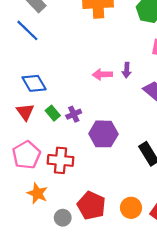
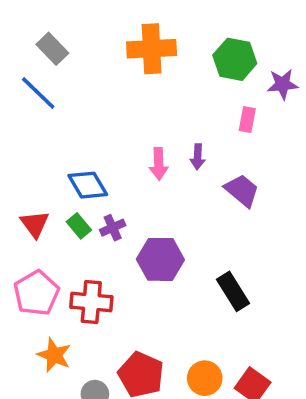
pink arrow: (102, 74) -> (159, 164), turned -90
blue diamond: (34, 83) -> (88, 185), moved

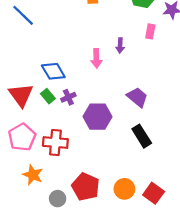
purple arrow: (198, 157) -> (120, 45), moved
purple trapezoid: (242, 190) -> (137, 97), moved
red triangle: (35, 224) -> (21, 95), size x1.4

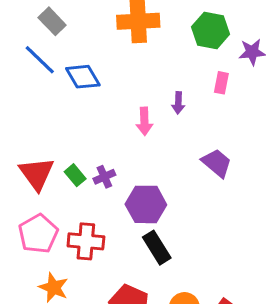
blue diamond: (53, 71) -> (83, 77), moved
purple trapezoid: (137, 97) -> (217, 163), moved
black rectangle: (142, 136) -> (157, 248), moved

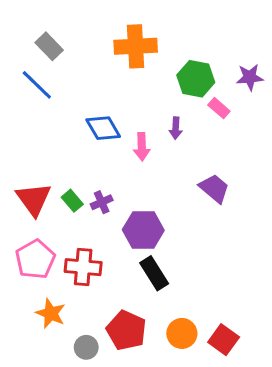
green hexagon: (211, 31) -> (196, 79), moved
blue diamond: (83, 77) -> (103, 128), moved
pink rectangle: (221, 83) -> (219, 108), turned -60

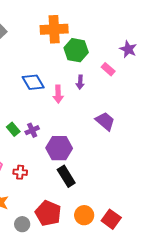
purple star: (250, 77) -> (128, 49), turned 30
green hexagon: (196, 79) -> (76, 50), moved
red cross: (83, 267) -> (20, 172), size x0.6

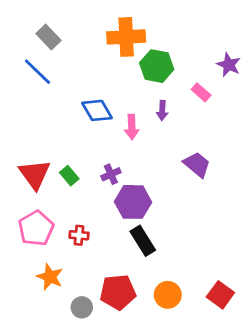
purple cross: (32, 130) -> (111, 174), moved
red pentagon: (48, 213) -> (118, 292), turned -30
red square: (111, 219) -> (220, 295), moved

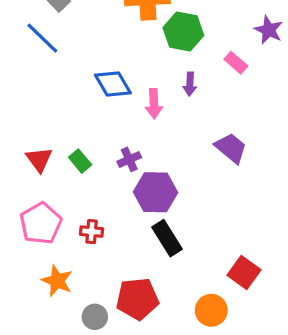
red triangle: (35, 174) -> (39, 159), size x0.7
orange circle: (168, 295) -> (211, 310), moved
red square: (220, 295) -> (244, 273), moved

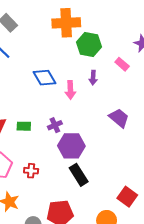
green rectangle: (80, 161) -> (24, 126), turned -48

